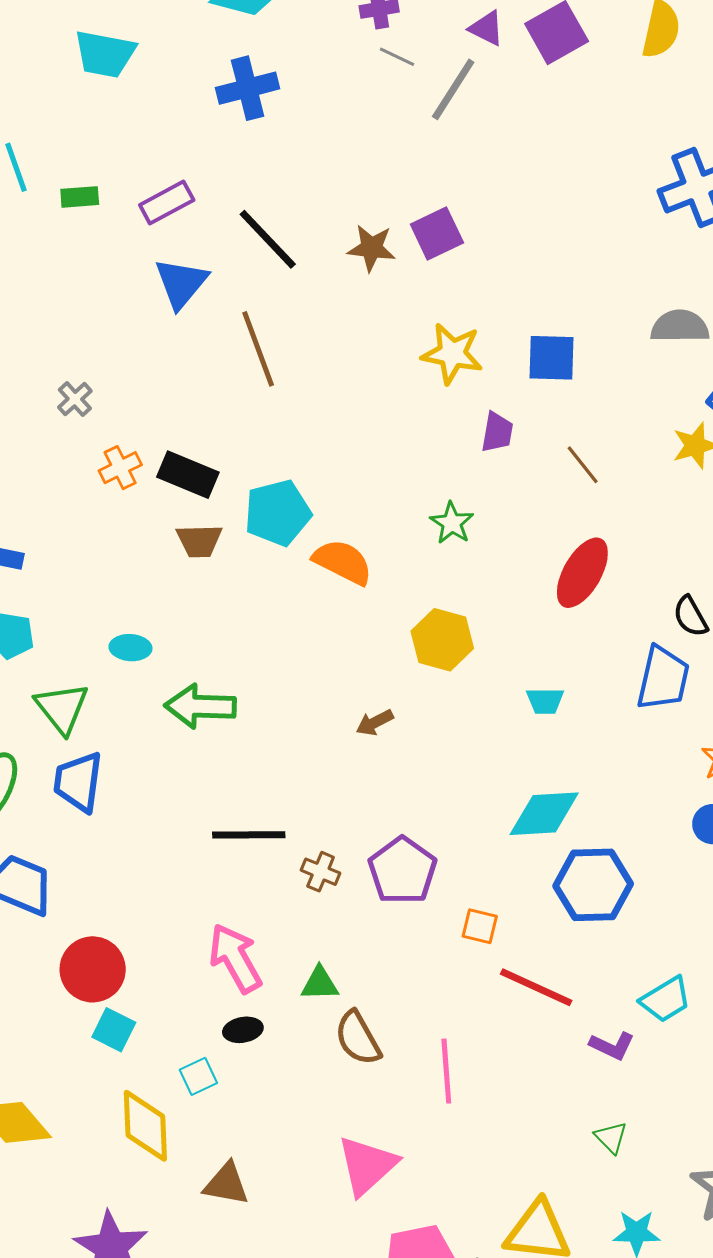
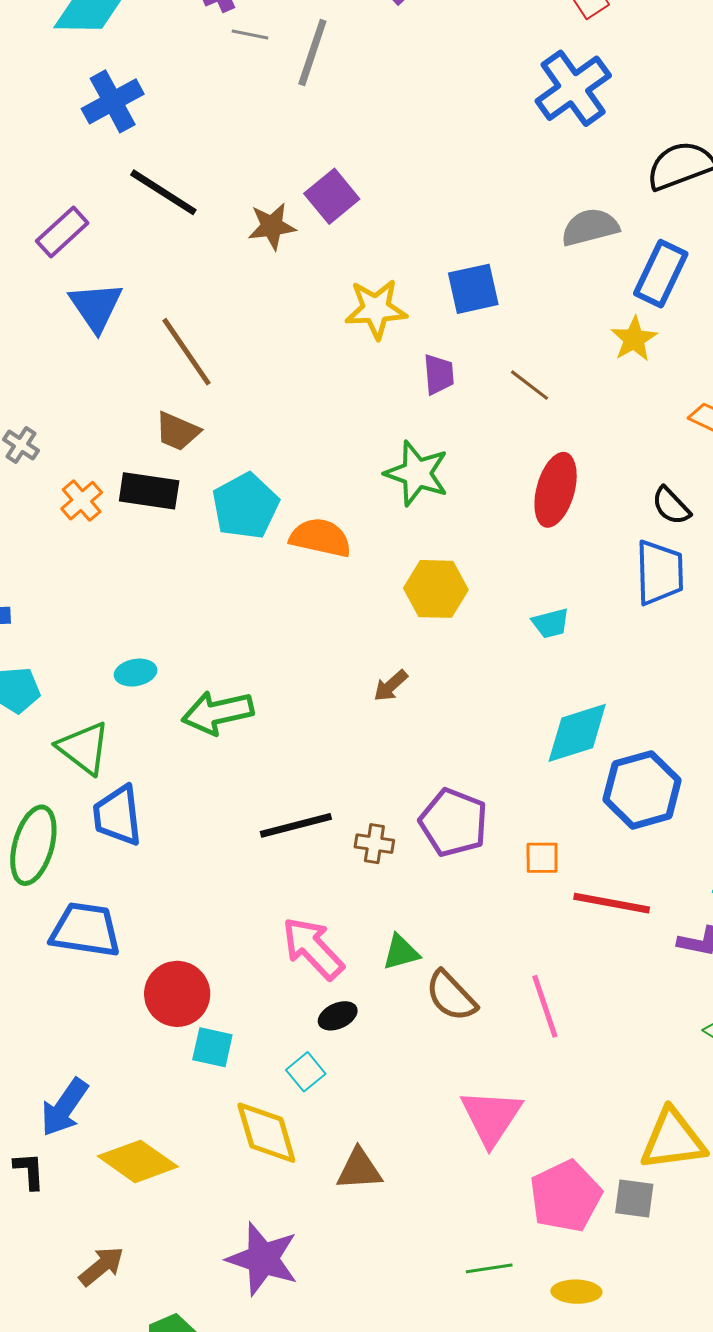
black line: (268, 239) -> (163, 192), moved
green star: (452, 523) -> (417, 473), size x1.5
brown trapezoid: (199, 541) -> (177, 431), moved, turned 39

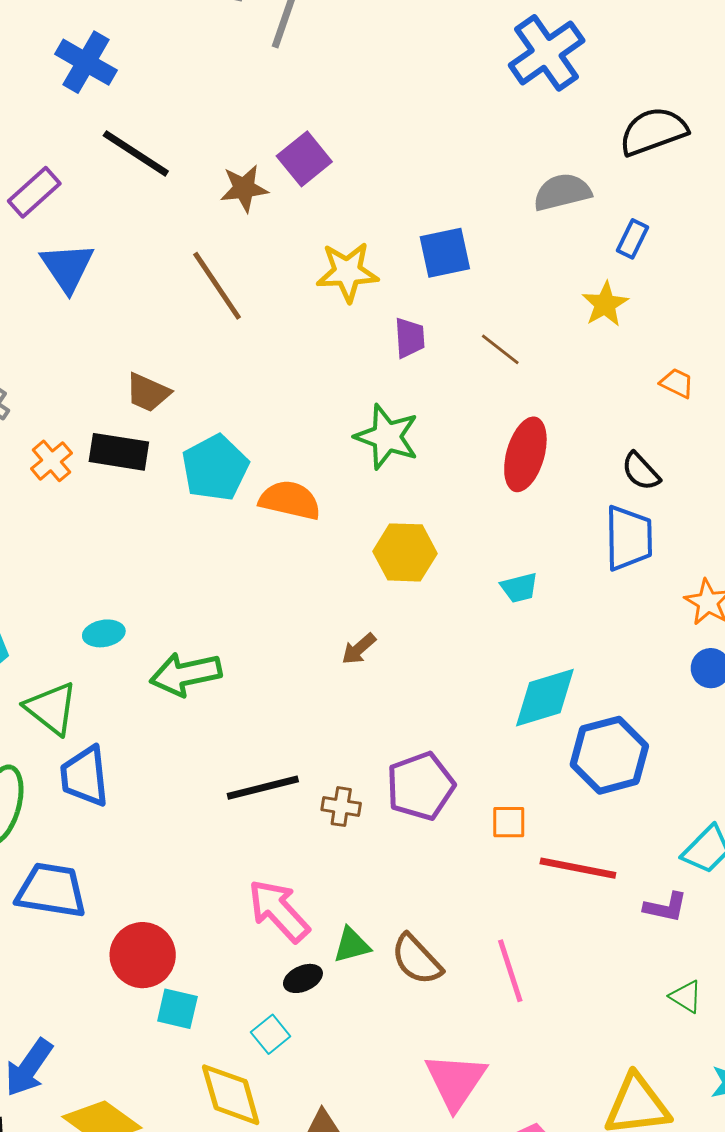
blue cross: (113, 101) -> (86, 62), turned -32
blue rectangle: (661, 274) -> (632, 239), size x0.6
brown line: (187, 352) -> (217, 286), moved
purple pentagon: (454, 823) -> (420, 786), turned 30
green triangle: (401, 952) -> (352, 945), moved

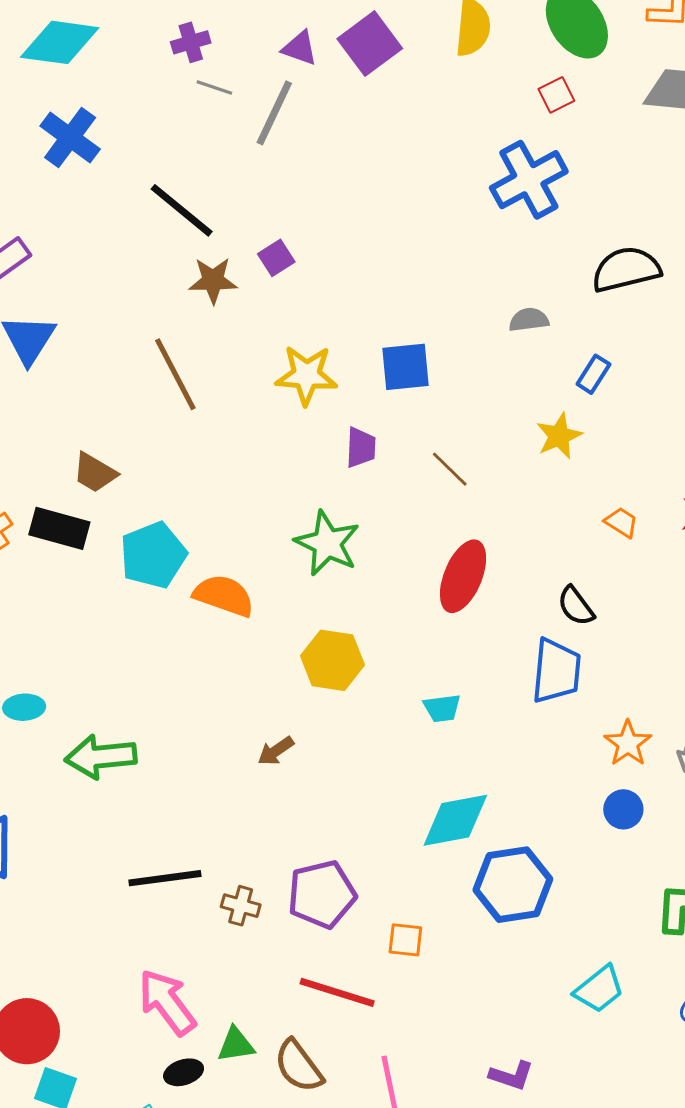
black line: (136, 153) -> (182, 210), moved
purple square: (304, 159) -> (276, 258), size x0.7
gray semicircle: (562, 192) -> (529, 320), size x0.7
red line: (578, 868) -> (337, 992), moved
purple L-shape: (665, 907) -> (512, 1076), moved

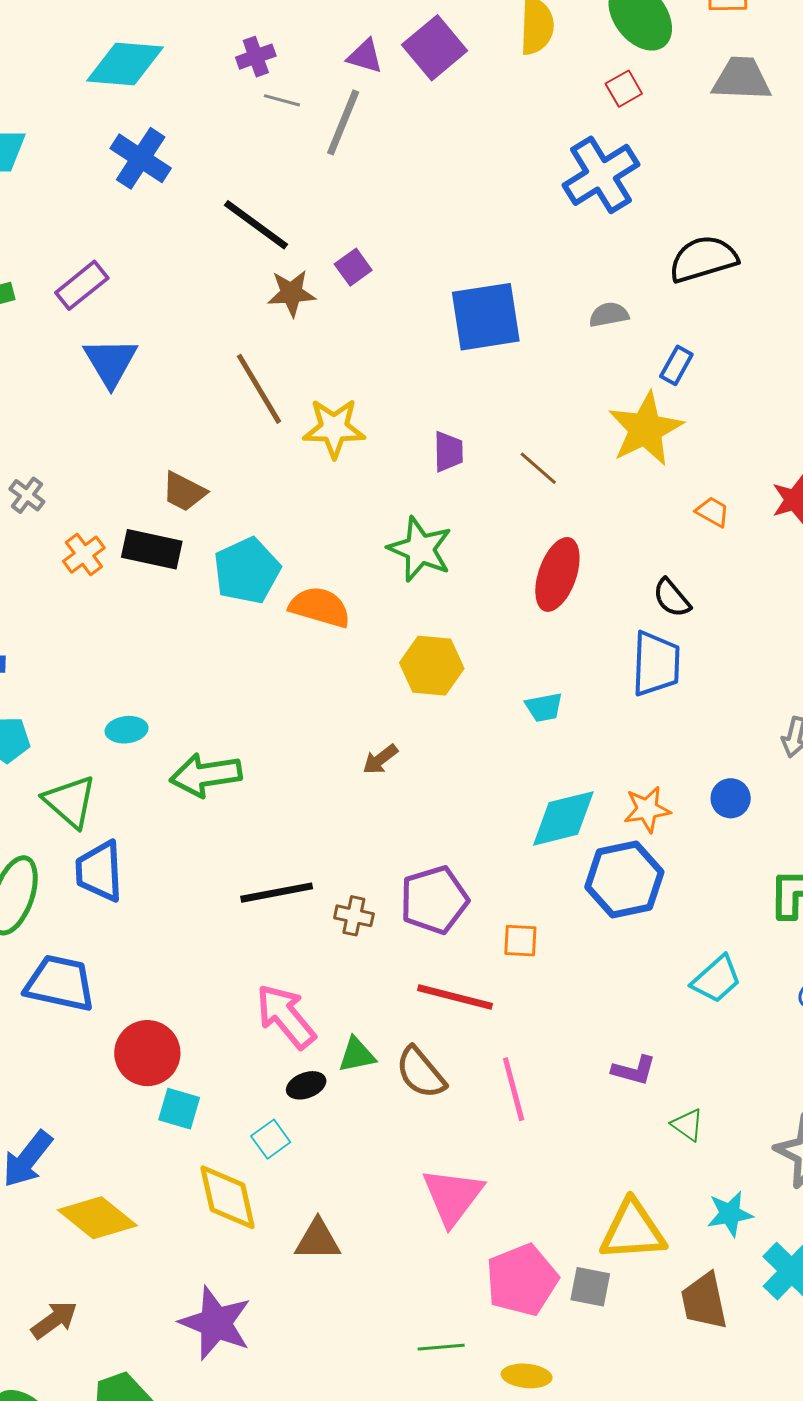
blue square: (405, 367) -> (486, 317), moved, size x1.4
yellow star: (306, 375) -> (334, 428), moved
yellow star: (559, 436) -> (645, 429), size x1.6
orange star: (628, 743) -> (647, 809), moved, turned 30

